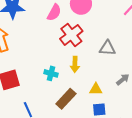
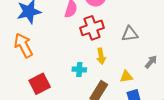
red cross: (71, 35) -> (92, 28), turned 30

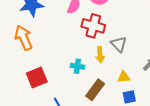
red cross: (92, 28) -> (93, 26), turned 30
gray triangle: (130, 34) -> (119, 44), moved, turned 48

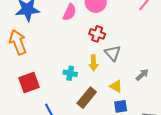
red cross: (93, 26) -> (97, 34), moved, size x0.7
yellow triangle: (124, 77) -> (116, 86), turned 32

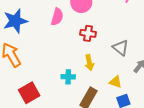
gray triangle: (113, 53) -> (120, 48), moved

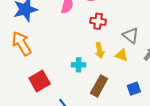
yellow triangle: (115, 82) -> (122, 55), moved

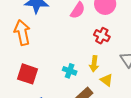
yellow triangle: (122, 55) -> (107, 80), moved
red square: (40, 81) -> (27, 74), turned 30

